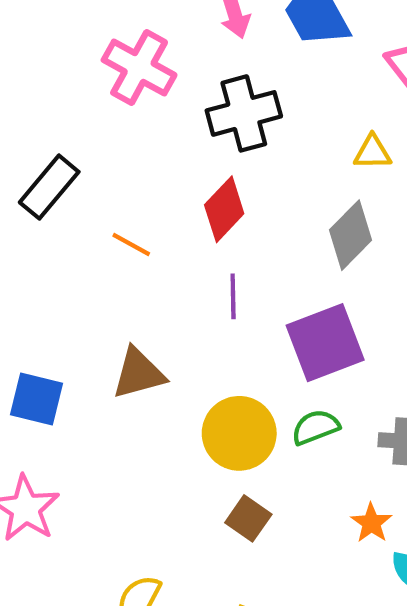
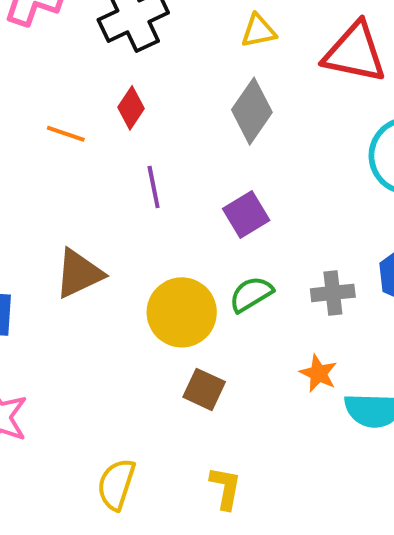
red diamond: (224, 209) -> (131, 108), size x0.7
orange line: (131, 245) -> (66, 134), moved
purple square: (325, 343) -> (246, 214), size x0.6

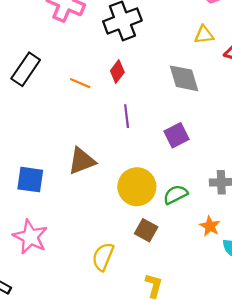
yellow triangle: (259, 31) -> (204, 35), moved
gray diamond: (252, 111) -> (184, 78), turned -56
green semicircle: (251, 294) -> (175, 195), moved
yellow semicircle: (116, 484) -> (103, 257), moved

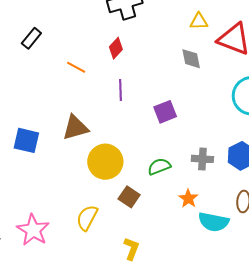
black rectangle: (26, 69) -> (31, 38), size x0.7
gray diamond: (184, 78) -> (191, 59), moved, size x0.7
orange line: (80, 83) -> (76, 67), moved
yellow circle: (137, 187) -> (105, 162), moved
pink star: (30, 237) -> (33, 230), moved

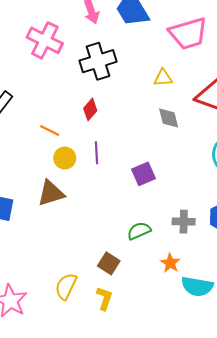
yellow triangle: (199, 21) -> (163, 78), moved
yellow circle: (105, 162) -> (65, 158), moved, size x0.6
yellow L-shape: (131, 249) -> (104, 298), moved

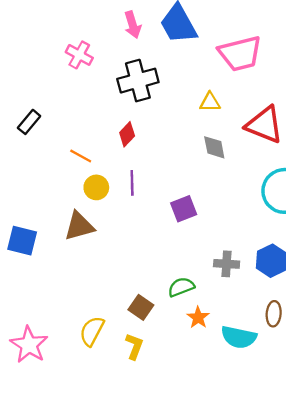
pink cross: (45, 40) -> (79, 55), size x0.7
green semicircle: (139, 231) -> (181, 287), moved
orange star: (170, 263) -> (198, 317), moved

